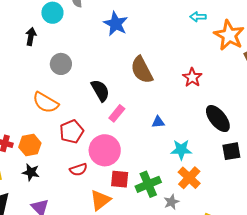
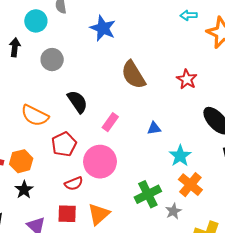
gray circle: (61, 64) -> (52, 60), moved
black semicircle: (100, 90) -> (77, 102), moved
cyan star: (181, 150) -> (180, 156), turned -30
black star: (31, 172) -> (24, 190), turned 30
red square: (120, 179) -> (67, 214), moved

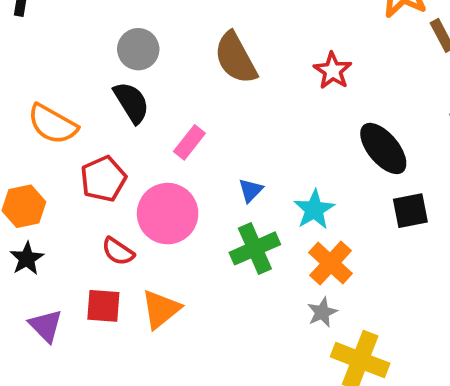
gray circle: (52, 60) -> (138, 49), moved
blue triangle: (154, 128) -> (251, 190), moved, turned -40
red semicircle: (74, 184) -> (118, 251), turned 54
green cross: (148, 194) -> (255, 248), moved
gray star: (173, 211) -> (322, 312), moved

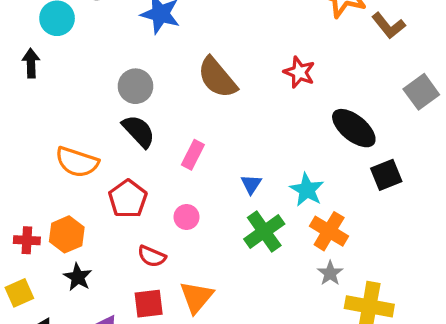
pink circle: (168, 214) -> (187, 217), size x0.5

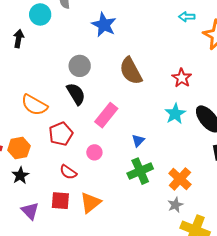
pink rectangle: (193, 155) -> (106, 115), size x1.4
cyan star: (307, 190) -> (175, 114), moved

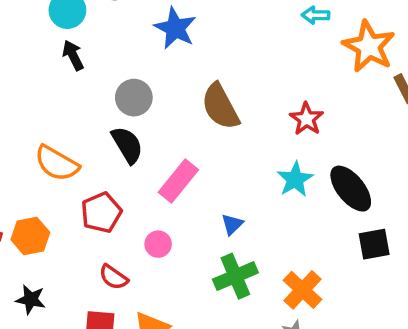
black arrow: (19, 39) -> (73, 55), moved, turned -36
black star: (20, 175) -> (31, 300), moved, turned -30

